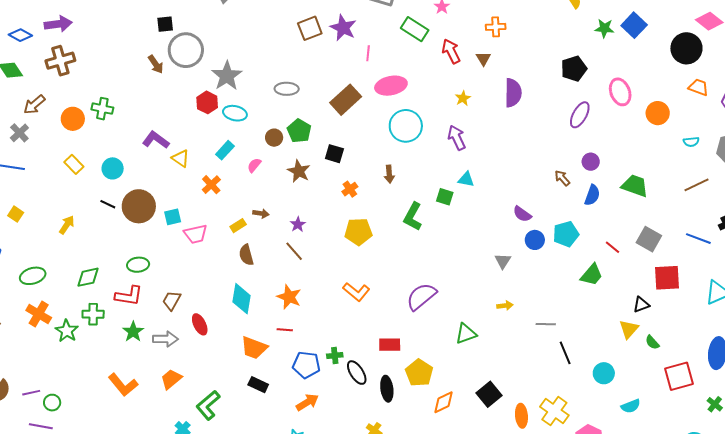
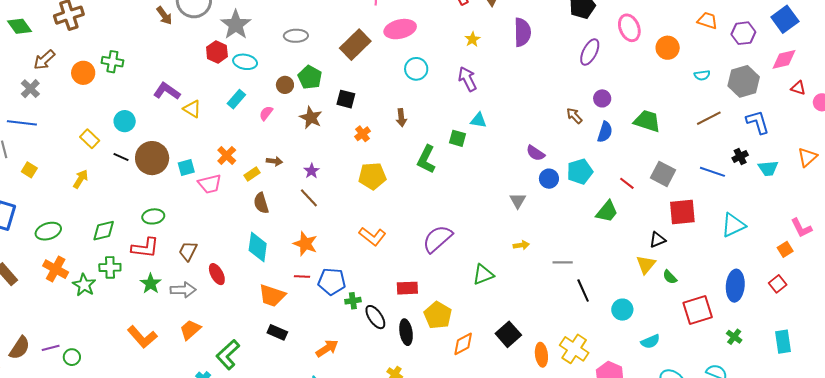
cyan circle: (406, 126) -> (416, 69), size x0.7
yellow rectangle: (74, 164) -> (90, 139), moved
orange cross: (211, 185) -> (227, 155), moved
blue pentagon: (306, 365) -> (332, 282), moved

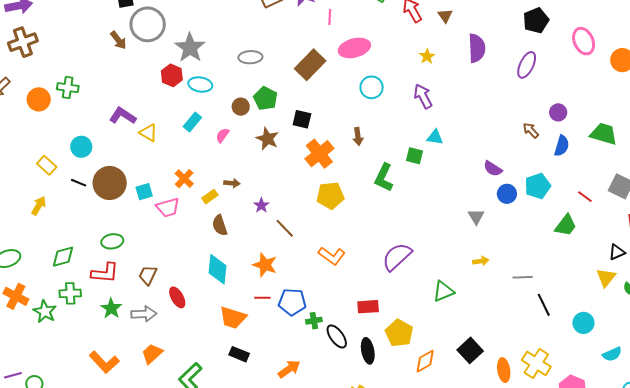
purple ellipse: (590, 52) -> (527, 65), moved
orange cross: (363, 134) -> (319, 154), size x1.8
purple star: (312, 171) -> (261, 205), moved
brown line: (309, 198) -> (285, 228), moved

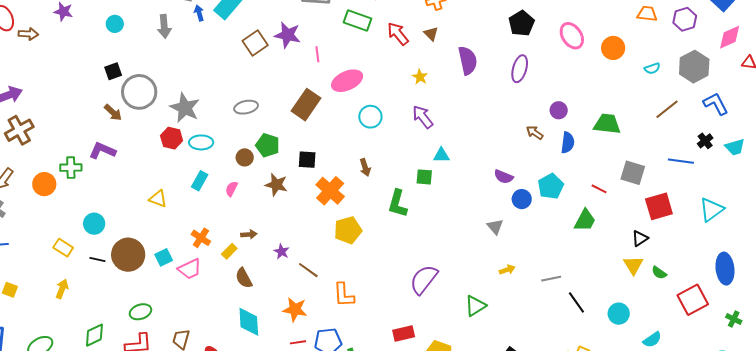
purple L-shape: (123, 116) -> (102, 151), moved
orange L-shape: (332, 256) -> (344, 295), moved, turned 60

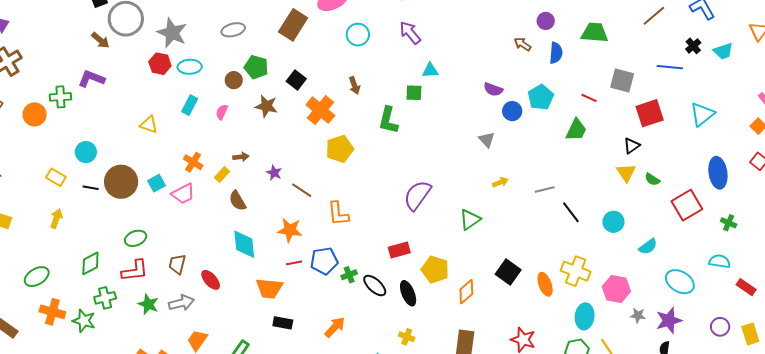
black square: (307, 160) -> (296, 80), turned 36

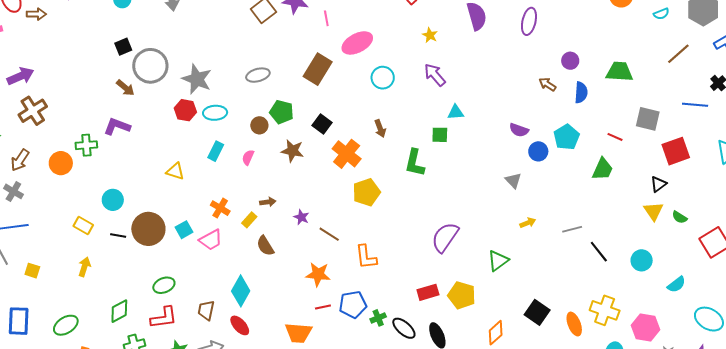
cyan diamond: (244, 244) -> (241, 291), moved, turned 36
yellow pentagon: (435, 269) -> (462, 295), moved

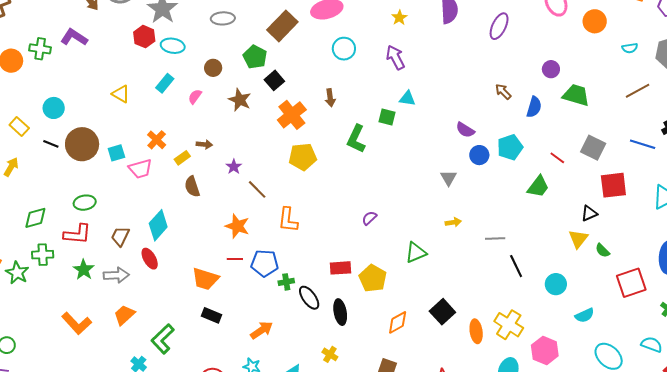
purple circle: (570, 61) -> (551, 69), moved
green pentagon: (282, 112) -> (255, 57), moved
purple semicircle: (445, 237) -> (369, 218), size x0.5

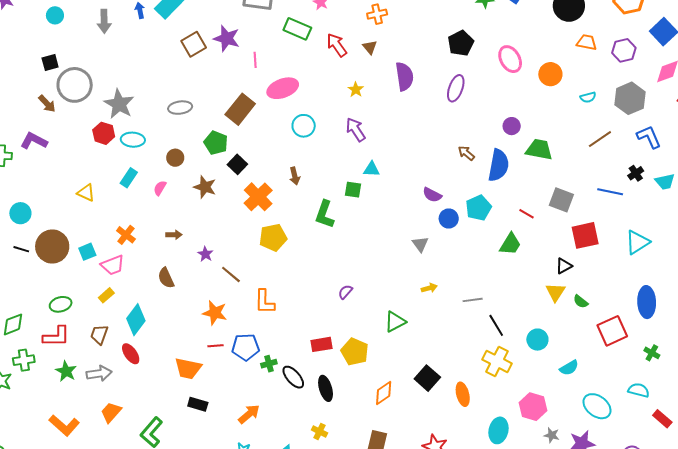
blue semicircle: (534, 107) -> (498, 165), size x1.5
yellow rectangle: (182, 158) -> (106, 295), moved
yellow cross: (509, 325) -> (497, 361), moved

